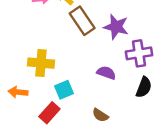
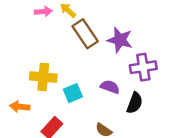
black semicircle: (144, 87) -> (135, 103), moved
cyan square: (64, 90) -> (73, 93), moved

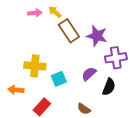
purple semicircle: (110, 87) -> (89, 74), turned -63

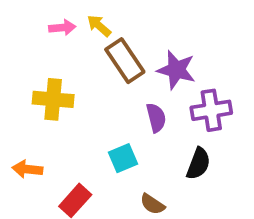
yellow cross: (35, 66) -> (53, 99), moved
purple semicircle: (89, 74) -> (156, 118), moved, turned 119
cyan square: (59, 79) -> (123, 158), moved

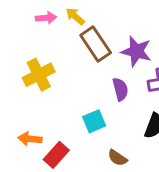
yellow cross: (53, 99) -> (39, 75), turned -32
orange arrow: (27, 169) -> (30, 139), moved

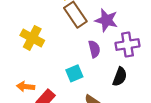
yellow cross: (39, 75) -> (32, 38), turned -35

